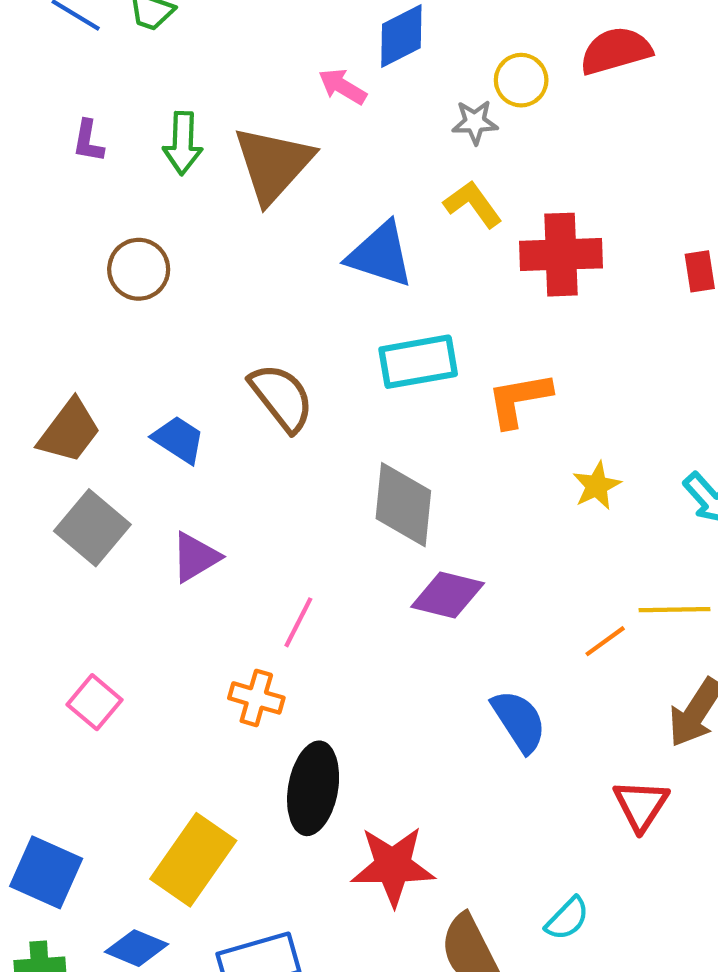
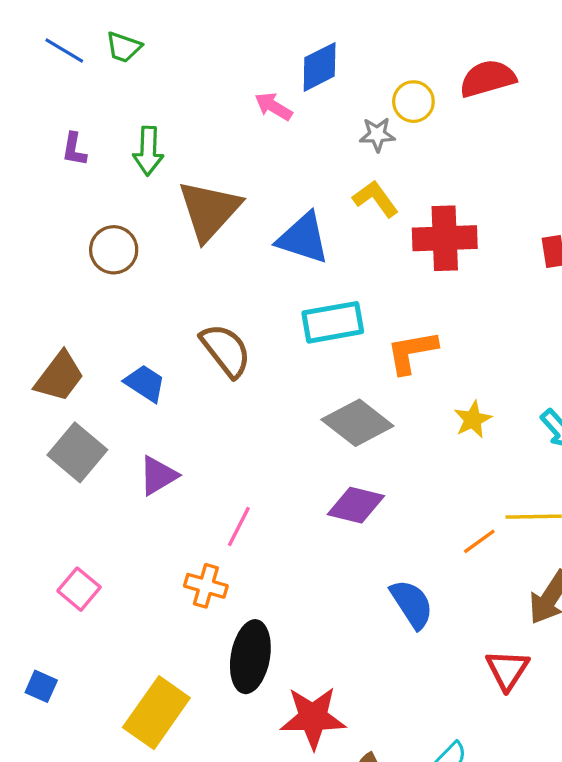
brown triangle: (273, 164) -> (209, 210), moved
gray diamond: (403, 505) -> (357, 423), moved, turned -58
blue square: (46, 872) -> (41, 686), moved, size x0.6

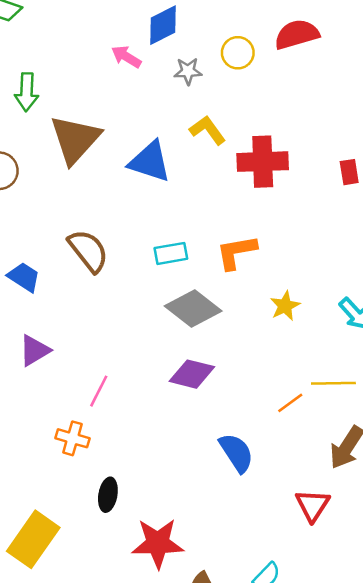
gray star: (377, 134) -> (188, 71), moved
cyan rectangle: (333, 322) -> (171, 253), moved, size x0.7
black ellipse: (250, 657) -> (108, 495), size x0.6

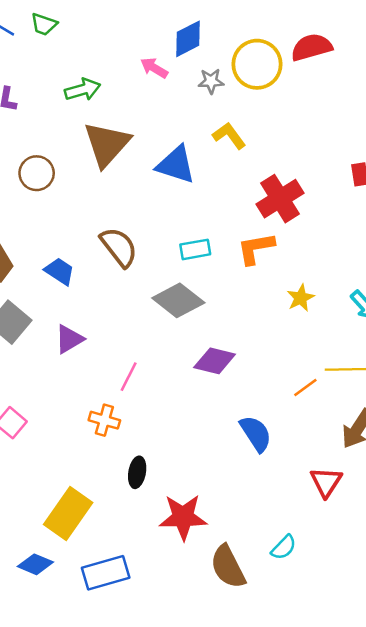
yellow circle: (238, 53) -> (257, 64), size x1.6
green arrow: (27, 92) -> (83, 90), moved, turned -108
red cross: (263, 162) -> (280, 199), moved, turned -30
gray diamond: (193, 308) -> (178, 300), moved

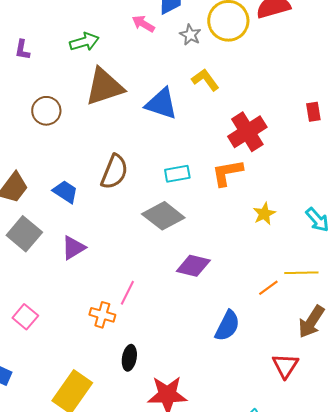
gray star: (211, 81) -> (190, 35), turned 30
brown triangle: (107, 144) -> (104, 87), turned 30
brown semicircle: (119, 247) -> (114, 172), turned 60
pink line: (129, 377) -> (127, 293), moved
blue semicircle: (256, 434) -> (227, 326), turned 60

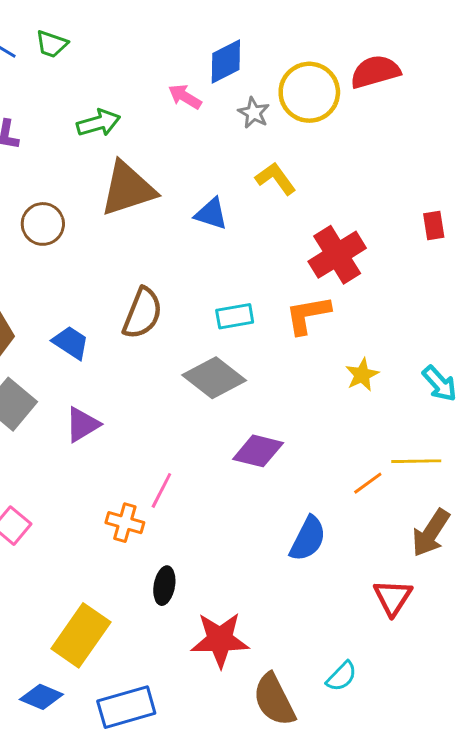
blue triangle: (161, 104) -> (211, 214), size x0.7

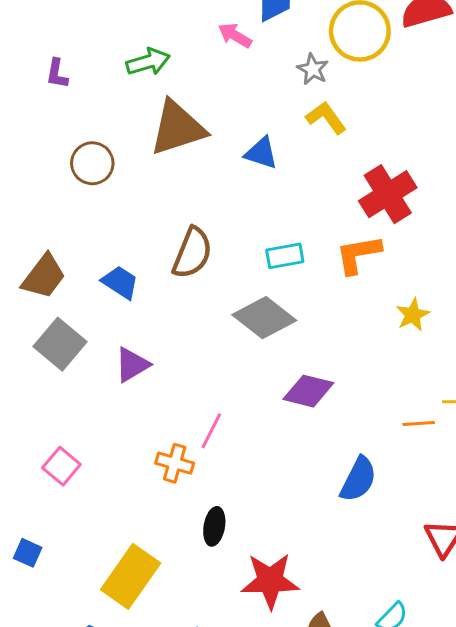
gray star: (254, 113) -> (313, 69), moved
orange line: (368, 483) -> (419, 423), turned 32

